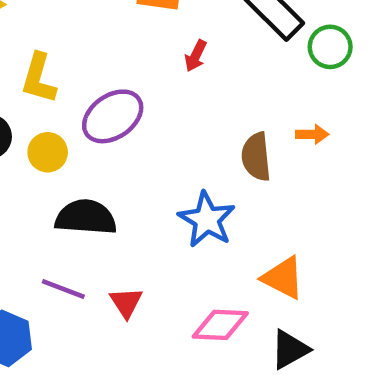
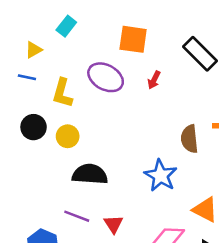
purple ellipse: (113, 116) -> (106, 77), moved, turned 64

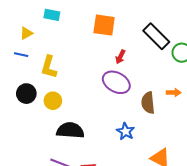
cyan rectangle: (66, 26) -> (52, 15), turned 63
purple ellipse: (106, 77) -> (116, 82), moved
blue star: (161, 176) -> (126, 131), size x0.7

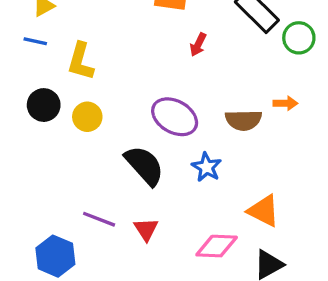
purple ellipse: (116, 82) -> (175, 117), moved
brown semicircle: (148, 103) -> (243, 120), turned -85
black semicircle: (70, 130) -> (144, 165), moved, turned 44

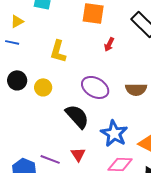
yellow L-shape: (81, 61) -> (58, 51), moved
blue star: (207, 167) -> (114, 133), moved, size x1.5
purple line: (99, 219) -> (50, 159), moved

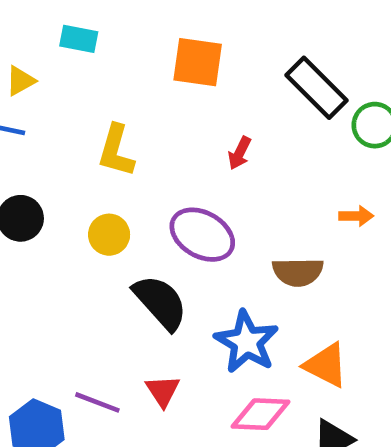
red arrow: (109, 44) -> (240, 153), moved
yellow circle: (43, 87) -> (109, 235), moved
brown semicircle: (136, 89) -> (298, 272), moved

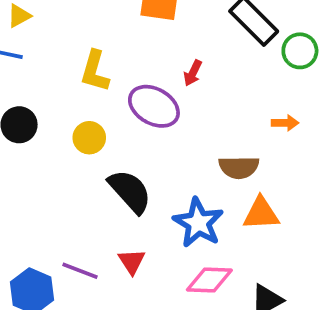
purple ellipse: (202, 235) -> (154, 106), moved
orange triangle: (326, 365) -> (261, 213), moved, turned -30

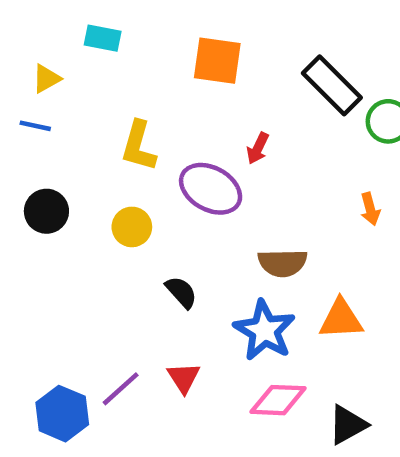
orange arrow: (285, 123) -> (370, 209), turned 75
brown semicircle: (239, 167) -> (282, 263), moved
black semicircle: (130, 191) -> (181, 292), size x0.6
purple line: (80, 271) -> (121, 389), turned -63

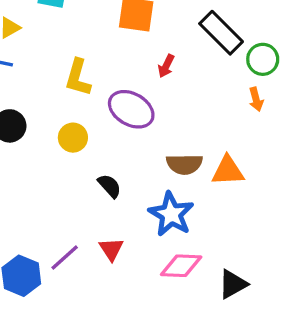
red arrow: (258, 148) -> (166, 66), moved
orange arrow: (370, 209) -> (256, 99), moved
orange triangle: (341, 319) -> (228, 171), moved

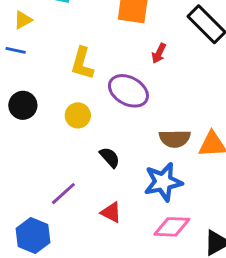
blue star: (171, 214) -> (163, 182), turned 30
red triangle: (111, 249) -> (111, 212), turned -30
purple line: (65, 257) -> (63, 194), moved

